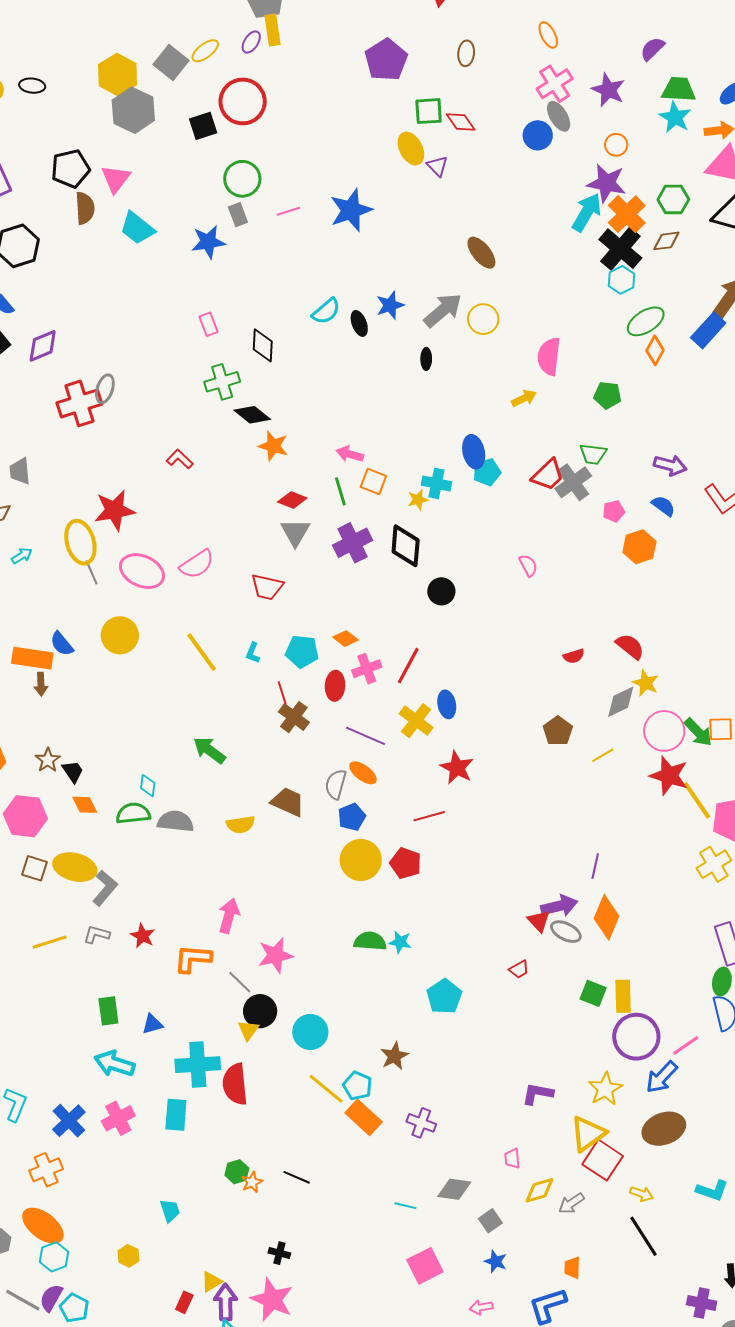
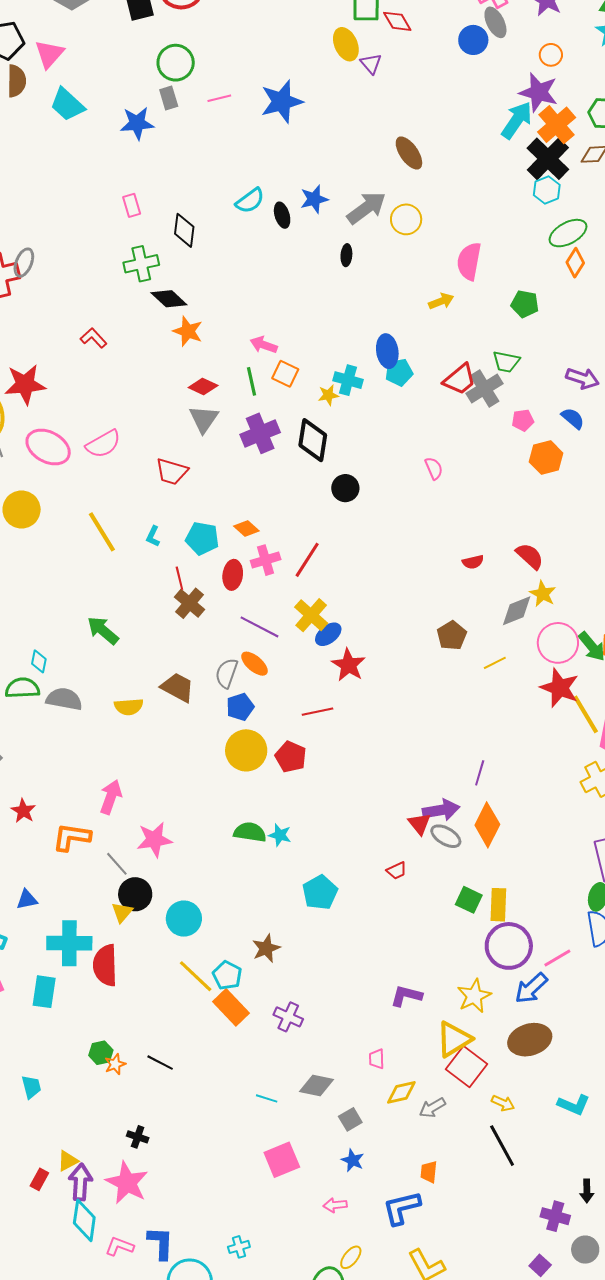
blue ellipse: (447, 704) -> (328, 634), moved, turned 60

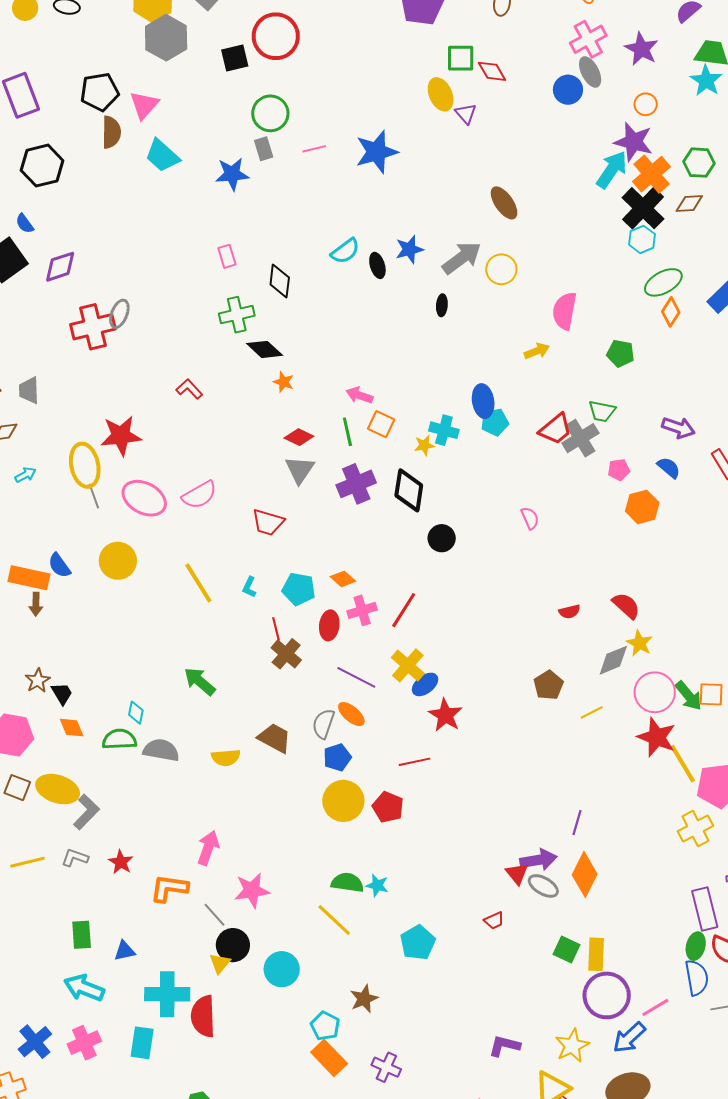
orange star: (188, 331) -> (284, 382), size x0.7
yellow line: (196, 976) -> (334, 920), moved

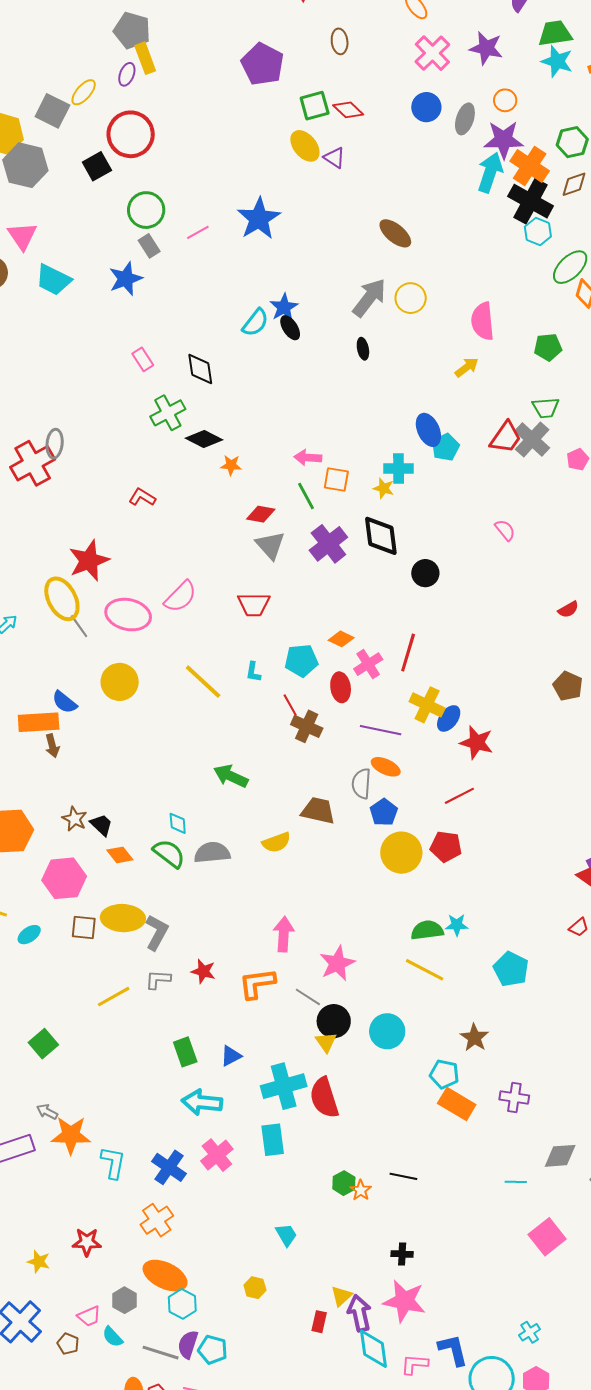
gray ellipse: (590, 72) -> (465, 119), moved, turned 60
blue star: (409, 249) -> (284, 307), moved
yellow star: (424, 445) -> (384, 488), turned -30
green semicircle: (119, 739) -> (169, 853), turned 56

